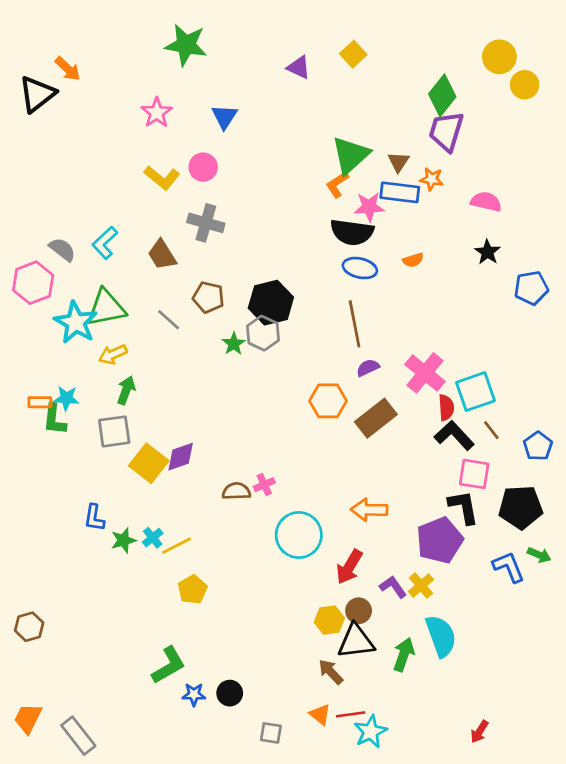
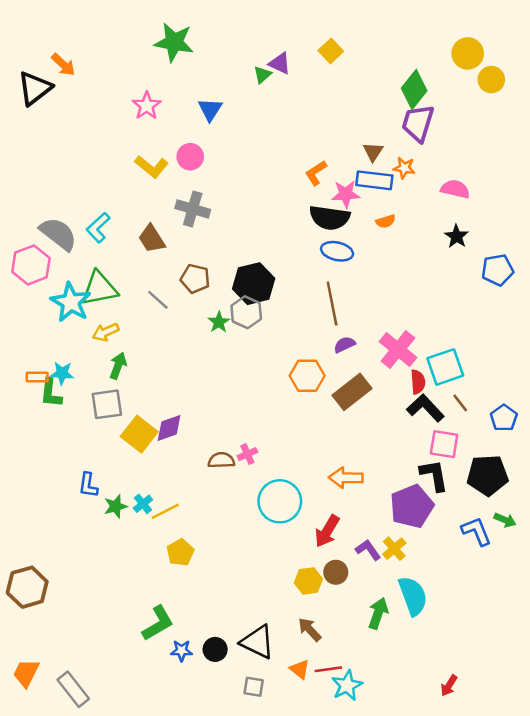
green triangle: (351, 155) -> (262, 75), moved, size x0.5
gray semicircle: (62, 249) -> (58, 234), size x1.5
orange semicircle: (413, 260) -> (386, 221), moved
brown hexagon: (29, 627) -> (27, 587), size x1.5
black triangle: (356, 641) -> (257, 642), moved, turned 33

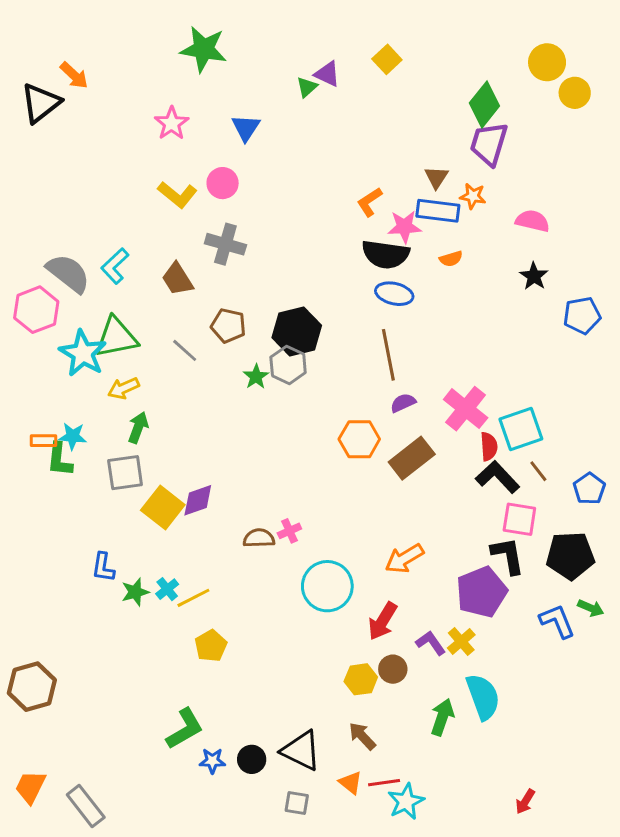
orange arrow: (346, 478) -> (404, 559), turned -32

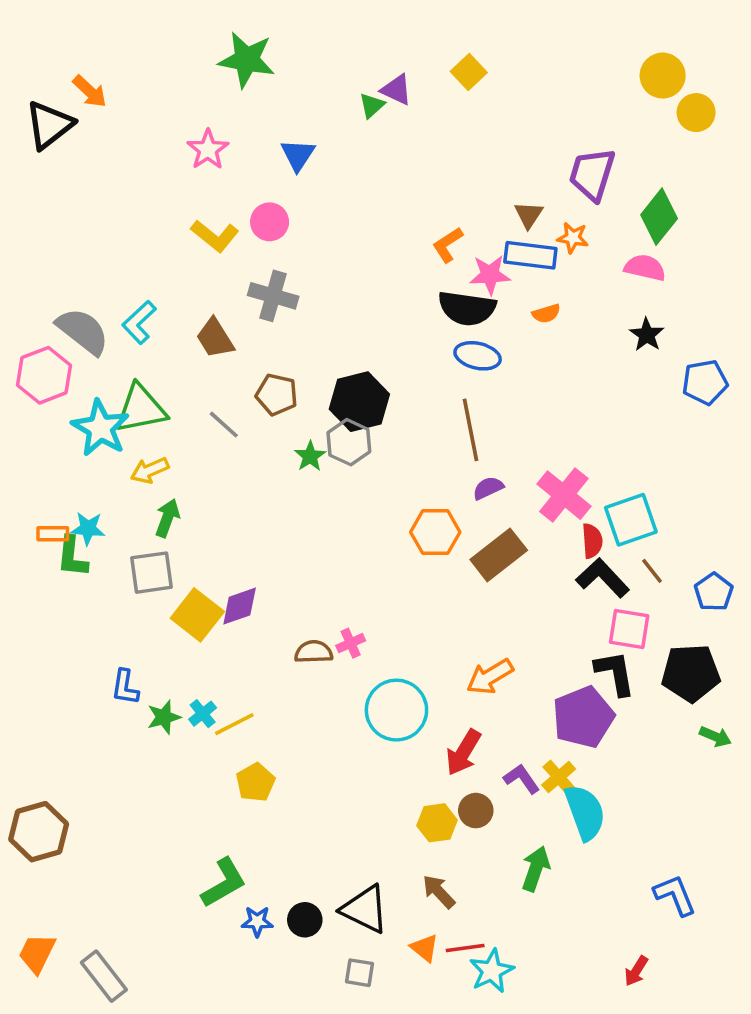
green diamond: (484, 104) -> (659, 217), moved
blue L-shape: (557, 621) -> (675, 895), moved
cyan semicircle: (483, 697) -> (585, 812), moved

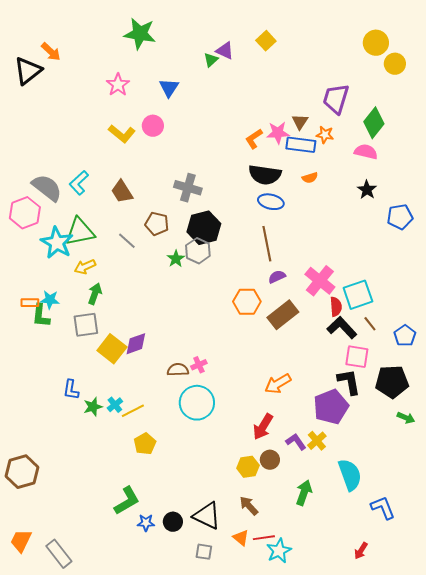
pink star: (490, 275) -> (278, 133), moved
gray cross: (273, 296) -> (188, 188), moved
cyan circle: (396, 710) -> (197, 403), moved
cyan semicircle: (585, 812) -> (350, 475), moved

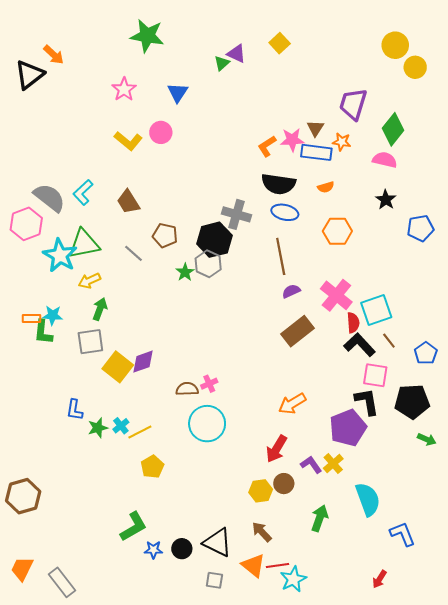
gray cross: (188, 188) -> (236, 214), moved
orange hexagon: (247, 302) -> (337, 231), moved
orange triangle: (241, 538) -> (253, 565), size x1.4

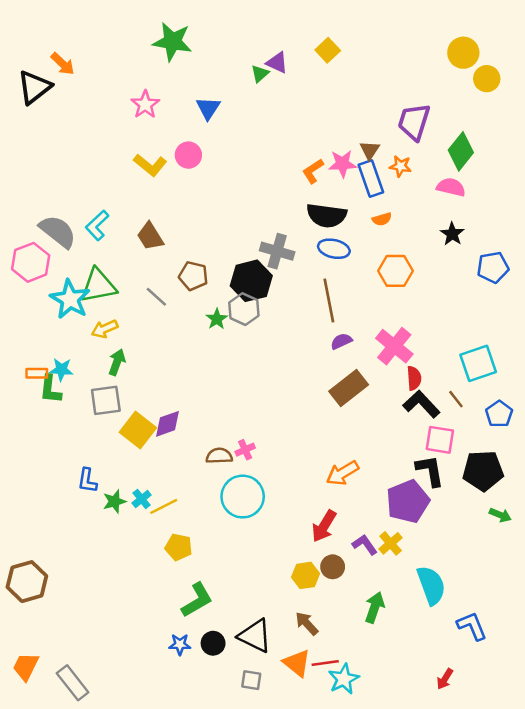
blue rectangle: (316, 152) -> (371, 178), turned 64
cyan square: (376, 310) -> (478, 363), moved
yellow pentagon: (152, 467) -> (179, 547), turned -30
green L-shape: (133, 527) -> (197, 600), moved

